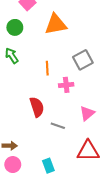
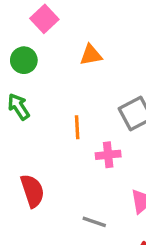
orange triangle: (56, 24) -> (91, 55), size x0.6
red semicircle: (37, 107) -> (32, 191), moved

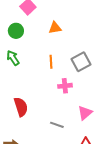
orange line: (77, 127) -> (51, 62), moved

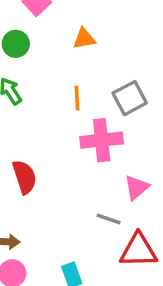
pink cross: (65, 86) -> (102, 140), size x1.6
gray line: (57, 125) -> (109, 219), moved

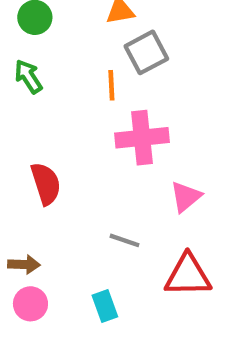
gray square: (130, 98) -> (146, 52), moved
gray line: (109, 219) -> (124, 240), moved

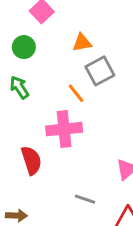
orange line: (111, 85) -> (76, 93), turned -36
pink cross: (142, 138) -> (64, 129), moved

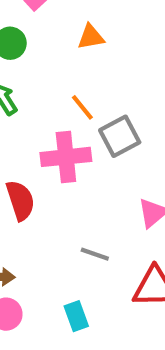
gray square: (100, 71) -> (120, 136), moved

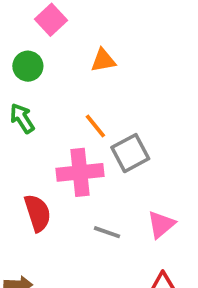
gray line: (95, 254) -> (107, 232), moved

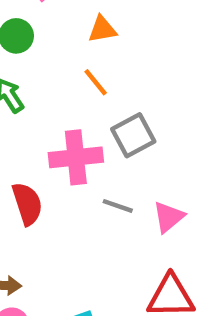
orange line: (95, 126) -> (96, 82), moved
gray line: (107, 232) -> (118, 206), moved

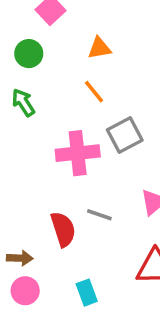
red semicircle: (27, 204) -> (63, 229), moved
gray line: (118, 206) -> (99, 215), moved

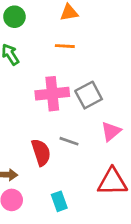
orange line: (94, 92) -> (65, 46), turned -48
gray square: (125, 135) -> (89, 95), moved

